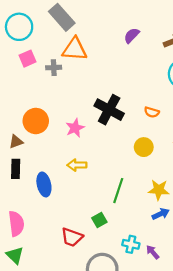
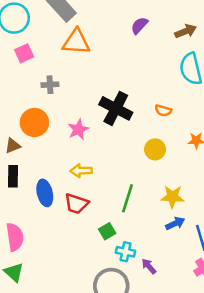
gray cross: (54, 68) -> (50, 85), moved
red trapezoid: (72, 237) -> (76, 204), moved
cyan cross: (131, 244) -> (126, 252), moved
purple arrow: (153, 252) -> (149, 266), moved

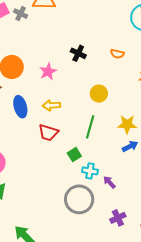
gray cross: (50, 85) -> (21, 14), moved, turned 32
black cross: (116, 108) -> (78, 53), size x0.6
yellow circle: (155, 149) -> (99, 94), moved
blue ellipse: (45, 193) -> (20, 107), moved

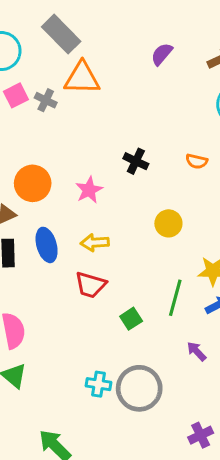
green line: (90, 127) -> (175, 298), moved
cyan cross: (90, 171) -> (98, 384), moved
purple arrow: (109, 182) -> (197, 351), moved
purple cross: (118, 218) -> (201, 435), moved

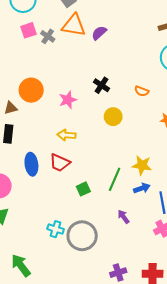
purple semicircle: (162, 54) -> (99, 33), moved
yellow circle: (168, 223) -> (113, 117), moved
blue ellipse: (47, 245) -> (31, 164), moved

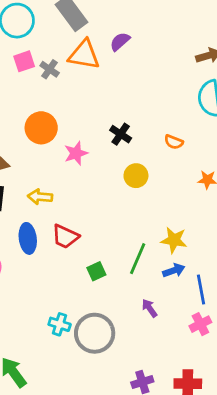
purple semicircle: (99, 33) -> (120, 42), moved
orange circle: (31, 90) -> (41, 128), moved
yellow arrow: (67, 135) -> (40, 197), moved

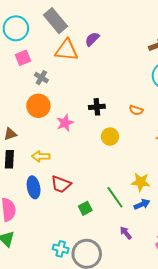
gray cross: (50, 69) -> (41, 78), moved
black cross: (121, 134) -> (97, 107), turned -35
green line: (138, 259) -> (115, 197), turned -55

